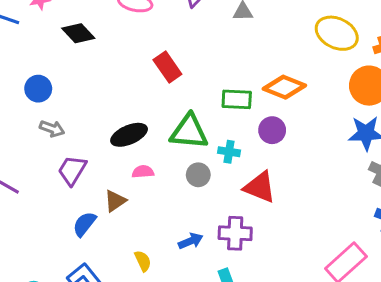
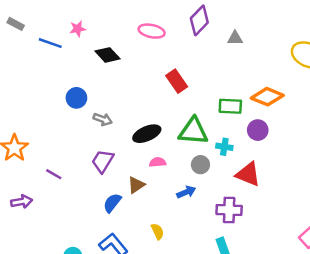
gray arrow: (52, 129) -> (103, 119), moved
blue arrow: (191, 241) -> (186, 192), moved

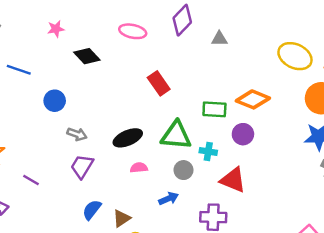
blue line: (50, 43) -> (19, 70), moved
gray arrow: (103, 119) -> (77, 134), moved
brown triangle: (136, 185) -> (122, 218), moved

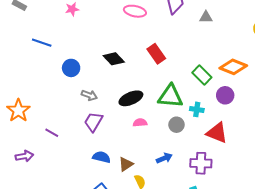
black diamond: (87, 56) -> (114, 59), moved
green rectangle: (214, 109) -> (202, 75), turned 42
blue arrow: (169, 199) -> (164, 158), moved
blue semicircle: (92, 210) -> (101, 157), turned 66

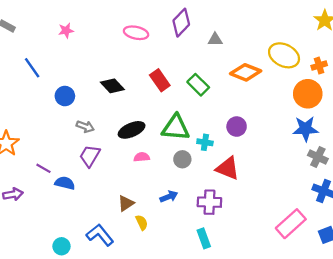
blue line: (42, 43) -> (32, 68), turned 36
orange diamond: (233, 67) -> (246, 72), moved
green rectangle: (202, 75) -> (198, 85), moved
blue semicircle: (101, 157) -> (65, 183), moved

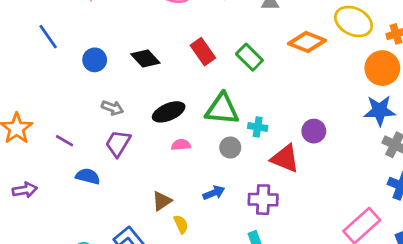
blue circle: (65, 96) -> (95, 60), moved
purple circle: (237, 127) -> (314, 131), moved
purple line: (43, 168) -> (65, 141), moved

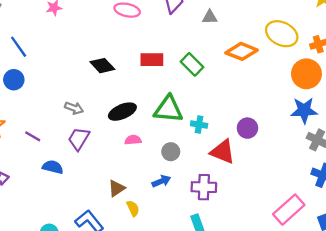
red rectangle: (203, 52) -> (152, 60), turned -55
blue circle: (95, 60) -> (14, 80), moved
gray circle: (230, 148) -> (171, 152), moved

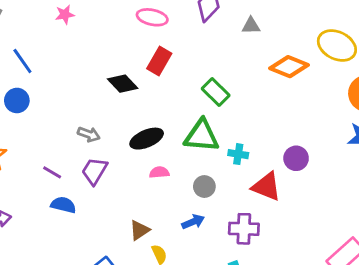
red rectangle: (152, 60) -> (159, 61), moved, turned -60
green rectangle: (192, 64) -> (216, 92), moved
purple line: (33, 136) -> (52, 172), moved

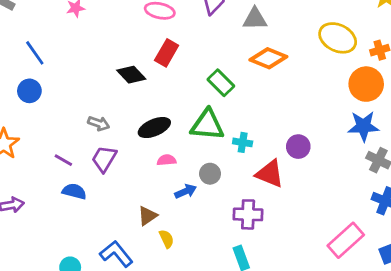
gray triangle: (251, 26) -> (255, 19), size x1.4
orange diamond: (289, 67) -> (268, 58), moved
blue arrow: (193, 222) -> (186, 191), moved

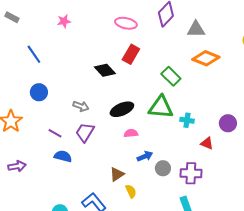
blue circle: (29, 91) -> (39, 92), moved
gray circle: (210, 174) -> (163, 168), moved
red triangle: (270, 174) -> (207, 143), size x0.6

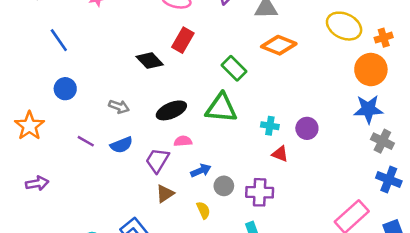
cyan cross: (187, 120) -> (270, 126), moved
purple trapezoid: (85, 132) -> (157, 160), moved
blue semicircle: (63, 156) -> (122, 145), moved, turned 144
yellow semicircle: (131, 191) -> (203, 210), moved

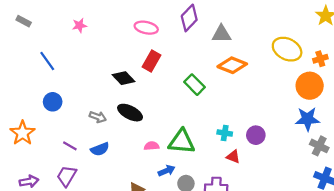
green triangle: (221, 108) -> (182, 142), moved
black ellipse: (171, 110) -> (130, 113), moved, turned 50
purple trapezoid: (157, 160) -> (67, 176), moved

